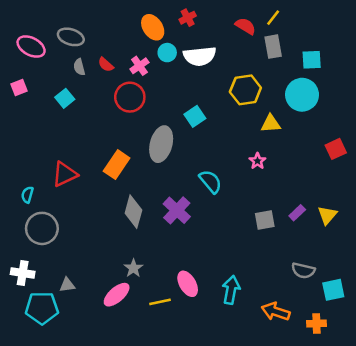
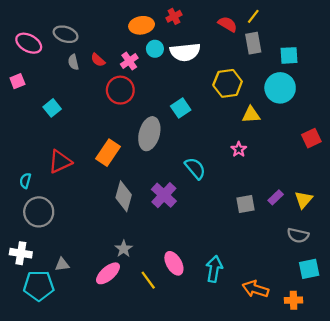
orange ellipse: (153, 27) -> (142, 25), turned -65
cyan square: (65, 98) -> (52, 108), moved
gray semicircle: (303, 271) -> (298, 235), moved
yellow line: (160, 302) -> (148, 280), turned 66

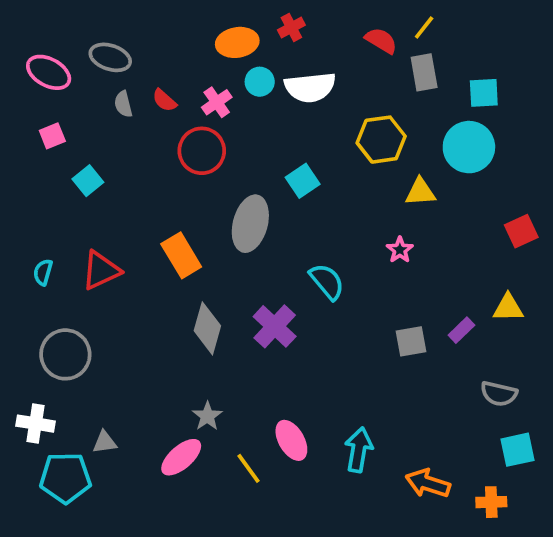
pink square: (17, 81) -> (52, 136), moved
orange rectangle: (108, 153) -> (181, 255), turned -65
cyan semicircle: (25, 181) -> (43, 272), moved
yellow triangle: (304, 200) -> (508, 308), moved, turned 48

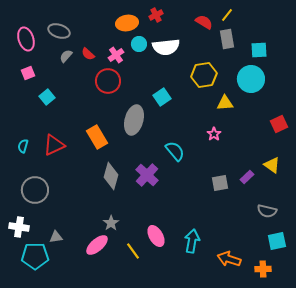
pink ellipse: (49, 72) -> (26, 39), turned 45
gray semicircle: (123, 104) -> (66, 56), turned 56
yellow triangle: (508, 308) -> (272, 165), turned 36

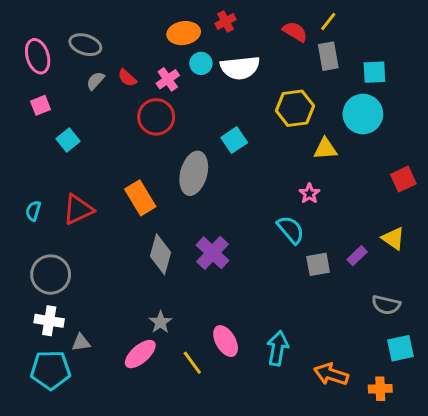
cyan semicircle: (175, 151) -> (291, 230), moved
white cross: (19, 227) -> (49, 321), moved

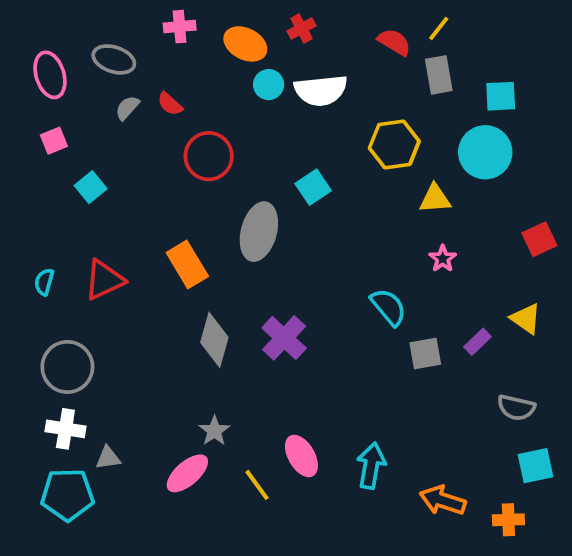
orange ellipse: (184, 33) -> (245, 44), turned 36
pink cross: (168, 79) -> (180, 27), moved, turned 30
pink star: (309, 194) -> (443, 259), moved

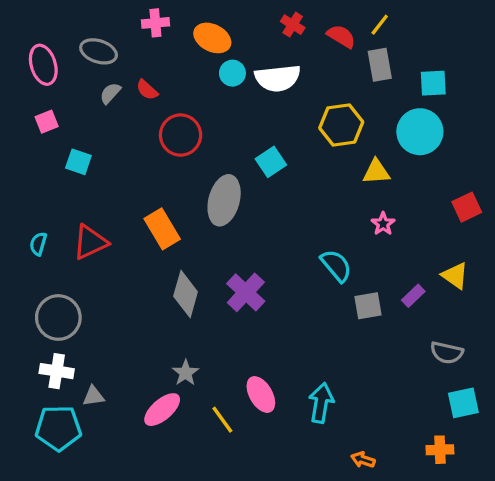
red cross: (301, 28) -> (293, 25), moved, turned -30
cyan square: (91, 187) -> (78, 162), turned -32
orange arrow: (443, 500) -> (363, 460), moved, size x0.6

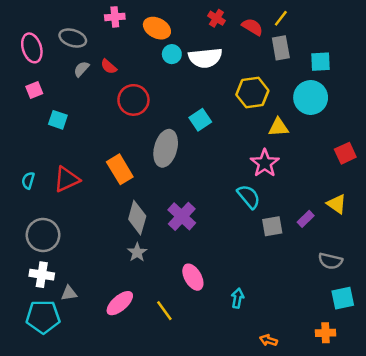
pink star: (383, 224) -> (265, 163), moved, size x1.6
gray star: (186, 373) -> (137, 252), moved
pink ellipse: (261, 394) -> (193, 277), moved
cyan arrow: (321, 403) -> (237, 298), size x0.7

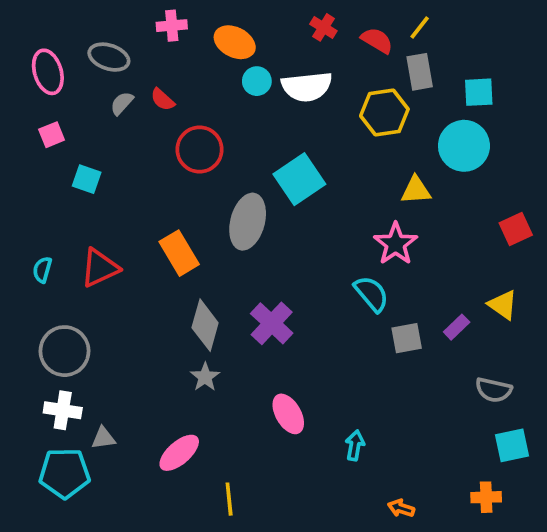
yellow hexagon: (252, 93) -> (384, 113), moved
cyan square: (200, 120) -> (299, 179), size x1.5
yellow line: (164, 311) -> (229, 499), moved, turned 30

